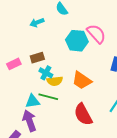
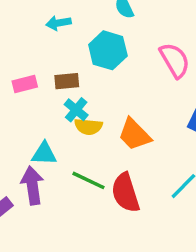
cyan arrow: (37, 23) -> (58, 23), moved
cyan hexagon: (77, 41) -> (108, 50), moved
green line: (48, 97) -> (88, 180), moved

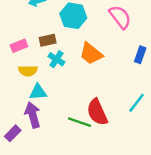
yellow semicircle: (88, 127) -> (28, 71), moved
orange trapezoid: (135, 135) -> (91, 54), moved
green line: (88, 180) -> (80, 122), moved

